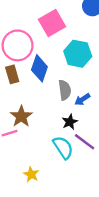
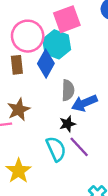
cyan hexagon: (78, 54) -> (57, 44), moved
blue arrow: (82, 99) -> (84, 103), size x1.5
yellow star: (31, 174) -> (19, 171), size x1.5

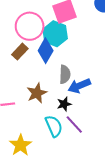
brown rectangle: (17, 65) -> (20, 52), turned 49
brown star: (19, 110) -> (37, 93), moved

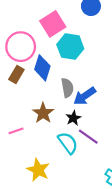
cyan hexagon: (55, 34) -> (70, 47), moved

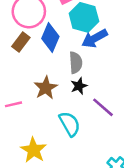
blue arrow: (85, 96) -> (95, 38), moved
black star: (73, 118) -> (79, 86), moved
purple line: (88, 137) -> (103, 107), moved

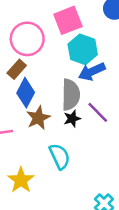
blue diamond: (50, 38) -> (26, 93), moved
gray semicircle: (76, 63) -> (71, 95), size x1.4
purple line: (103, 107) -> (98, 112), moved

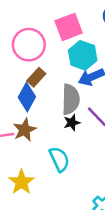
brown rectangle: (17, 69) -> (36, 77), moved
brown star: (38, 118) -> (25, 130), moved

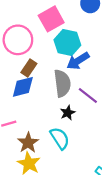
blue diamond: (27, 97) -> (23, 87), turned 55
black star: (72, 123) -> (68, 113), moved
brown star: (25, 130) -> (28, 143), moved

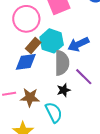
cyan hexagon: (67, 43) -> (52, 41), moved
brown star: (28, 143) -> (30, 97), moved, turned 30

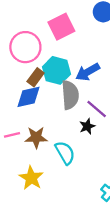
black star: (64, 90) -> (87, 126), moved

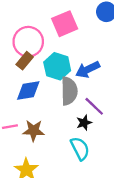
brown rectangle: (36, 77) -> (25, 61), moved
cyan semicircle: (65, 153) -> (80, 148), moved

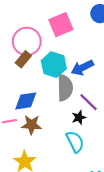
blue diamond: (28, 90) -> (26, 101), moved

